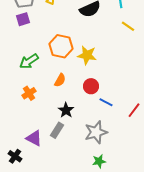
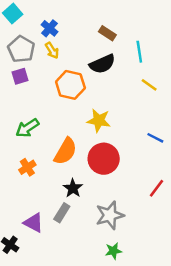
orange hexagon: (61, 46) -> (70, 85), moved
orange semicircle: (60, 80) -> (65, 151), size x1.6
red circle: (91, 86) -> (104, 159), size x1.6
blue line: (106, 102) -> (155, 138), moved

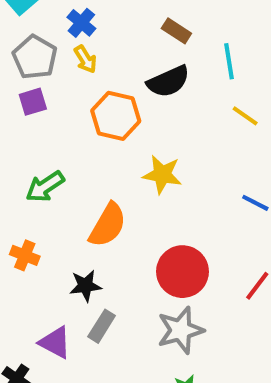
red circle: (104, 159) -> (182, 272), moved
orange cross: (27, 167) -> (25, 255), moved, turned -35
black star: (73, 188) -> (85, 286), moved, turned 30

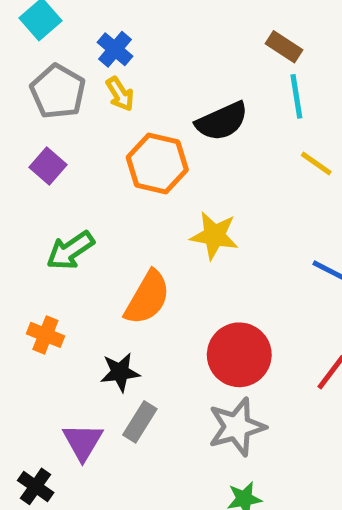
brown rectangle: (176, 31) -> (284, 47), moved
purple square: (33, 102) -> (48, 166), moved, turned -32
purple triangle: (55, 342) -> (83, 442), turned 33

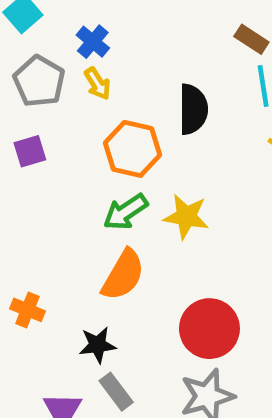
black semicircle: (222, 121) -> (193, 109), turned -66
purple square: (48, 166) -> (30, 151), turned 32
green arrow: (70, 250) -> (125, 212), moved
gray rectangle: (140, 422) -> (116, 392), turned -69

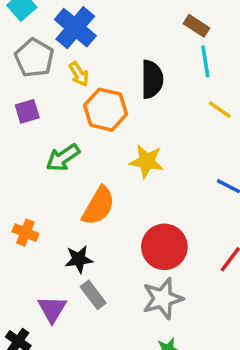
blue cross: (93, 42) -> (75, 28), size x1.6
yellow arrow: (97, 84) -> (79, 74), moved
green arrow: (125, 212) -> (63, 158), moved

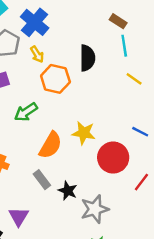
yellow star: (147, 161) -> (84, 133), moved
red circle: (164, 247) -> (113, 158), moved
black star: (79, 259) -> (68, 191), moved, turned 30
gray rectangle: (93, 295) -> (42, 180), moved

